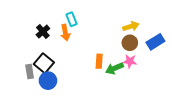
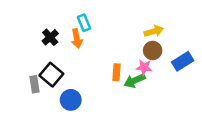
blue rectangle: (155, 42) -> (183, 61), moved
pink star: (130, 61) -> (144, 67), moved
blue circle: (48, 81) -> (71, 100), moved

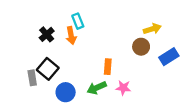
yellow arrow: (154, 31) -> (152, 29), moved
pink star: (144, 67) -> (123, 88), moved
green arrow: (135, 81) -> (97, 88), moved

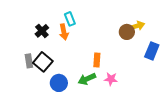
brown circle: (141, 47) -> (127, 32), moved
blue rectangle: (169, 57) -> (152, 51), turned -36
gray rectangle: (32, 78) -> (29, 61), moved

